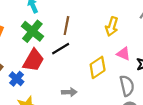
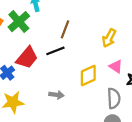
green cross: (32, 31) -> (19, 22), moved

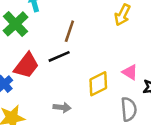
yellow arrow: (109, 38) -> (122, 15), moved

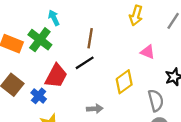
pink triangle: (130, 72) -> (148, 52), moved

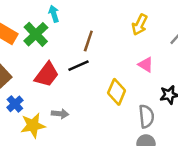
yellow diamond: (124, 82) -> (117, 92), turned -40
blue cross: (39, 96) -> (15, 104), moved
gray arrow: (95, 109) -> (60, 114), moved

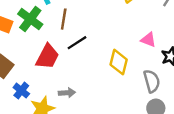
brown line: (88, 41) -> (64, 19), moved
pink triangle: (146, 65) -> (148, 40), moved

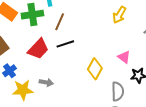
green cross: (30, 19) -> (32, 15), turned 30

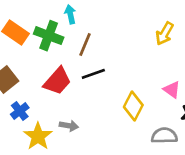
green cross: (32, 15) -> (49, 36), turned 30
yellow star: (23, 90) -> (38, 136), turned -30
gray semicircle: (118, 91) -> (164, 136), turned -90

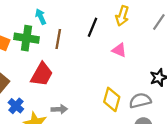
black line: (93, 74) -> (92, 27), moved, turned -36
pink triangle: (172, 90) -> (119, 50), moved
yellow diamond: (133, 106) -> (112, 99), moved

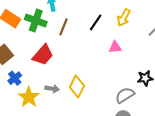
pink triangle: (119, 50) -> (115, 47), turned -40
yellow diamond: (112, 99) -> (77, 86), moved
gray semicircle: (140, 101) -> (125, 95), turned -30

